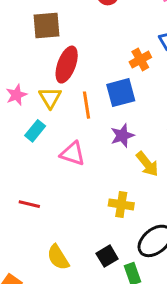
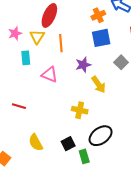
blue square: (121, 93) -> (101, 38), moved
cyan rectangle: (35, 131) -> (26, 58), turned -48

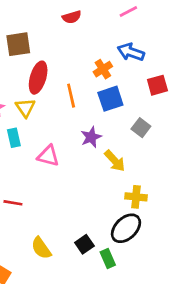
orange line: (61, 43) -> (71, 96), moved
yellow cross: (80, 110) -> (136, 197), moved

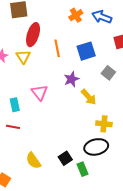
orange cross: (103, 69) -> (76, 15), moved
cyan rectangle: (14, 138) -> (15, 105), moved
pink triangle: (48, 156) -> (40, 93), turned 36
black ellipse: (126, 228) -> (96, 147), turned 30

